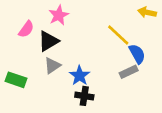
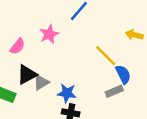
black triangle: (48, 41) -> (27, 75), moved
blue star: (79, 76) -> (67, 93), turned -30

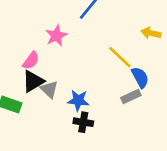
pink semicircle: (17, 46) -> (31, 61), moved
gray triangle: (41, 82) -> (49, 89), turned -42

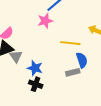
pink star: (56, 36) -> (45, 21), moved
yellow line: (120, 57) -> (70, 43), turned -48

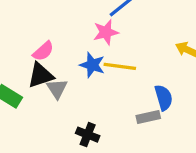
yellow line: (70, 43) -> (120, 66), moved
blue star: (35, 68) -> (92, 65), moved

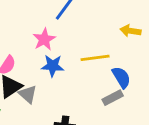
pink star: (106, 32) -> (44, 39), moved
yellow line: (120, 66) -> (95, 58), moved

